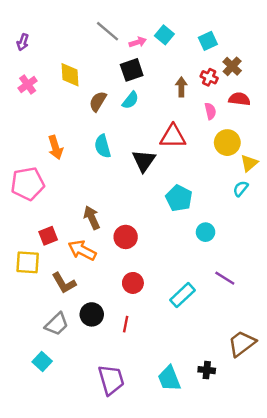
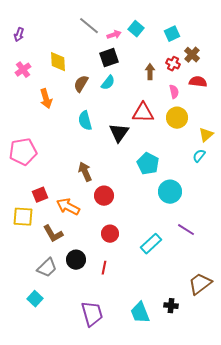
yellow circle: (227, 143) -> (177, 118), moved
orange arrow: (55, 147) -> (46, 99), moved
brown arrow: (92, 218) -> (85, 172), moved
cyan circle: (206, 232) -> (170, 192), size x1.5

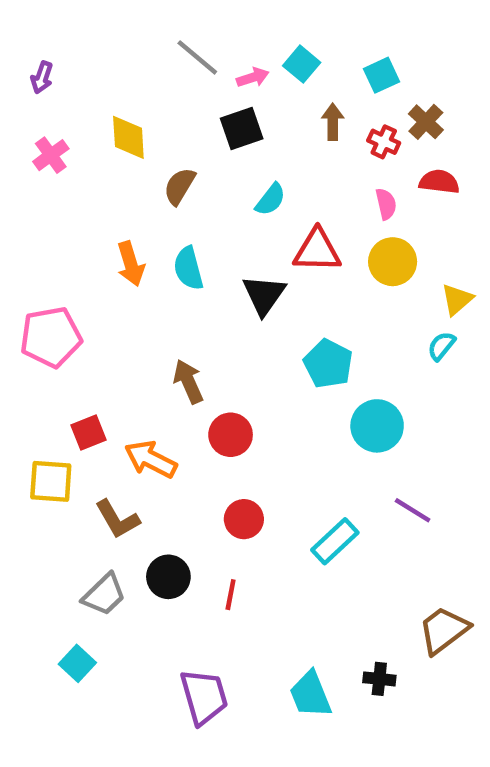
brown arrow: (150, 72) -> (333, 122), moved
cyan semicircle: (108, 83) -> (271, 199), moved
orange arrow: (46, 99) -> (131, 264), moved

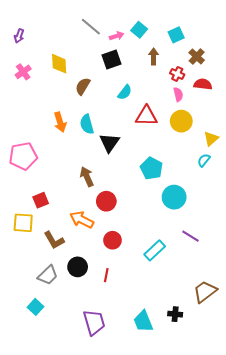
red cross: (384, 142) -> (177, 74), moved
black triangle: (264, 295) -> (109, 143), moved
orange arrow: (151, 459) -> (82, 220), moved

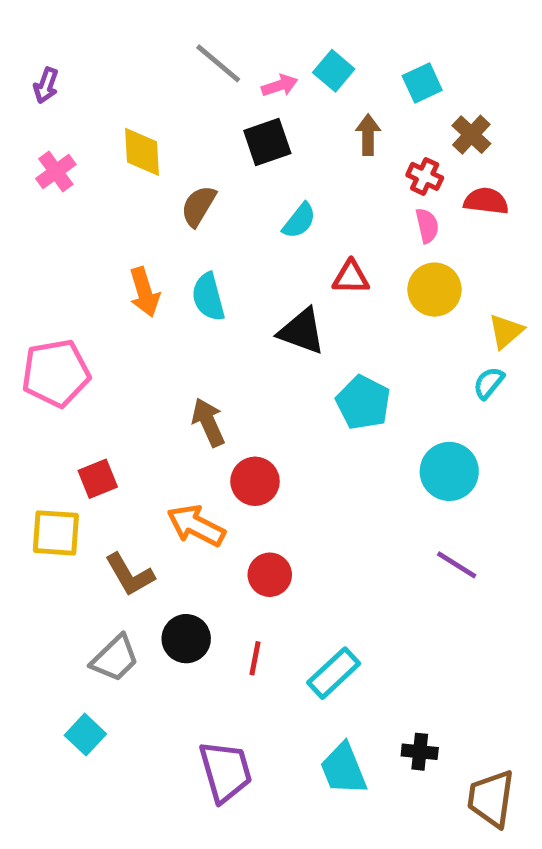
red triangle: (146, 116) -> (351, 277), size x0.7
black triangle: (109, 143) -> (302, 331), moved, turned -45
cyan circle: (174, 197) -> (449, 471), moved
cyan rectangle: (155, 250) -> (334, 673), moved
brown trapezoid: (205, 292) -> (491, 798), moved, turned -45

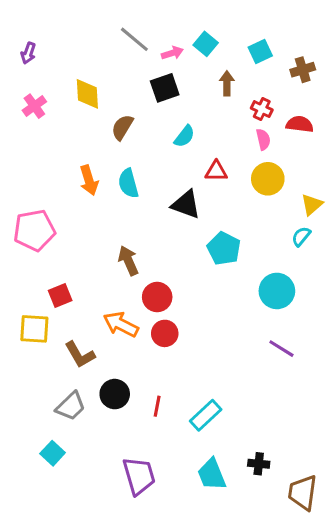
brown cross: (471, 135) -> (303, 70), moved, turned 30
red circle: (270, 575) -> (165, 333), moved

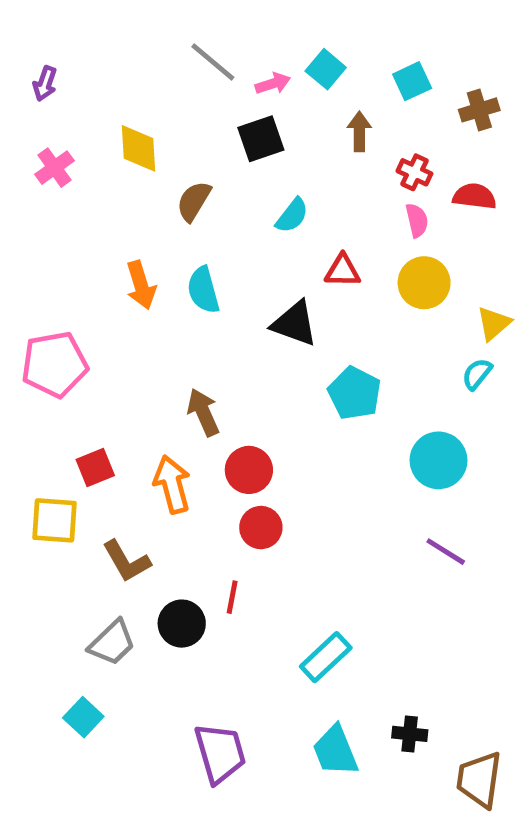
orange arrow: (121, 324) -> (172, 484), moved, turned 48
red line: (157, 406) -> (232, 597), moved

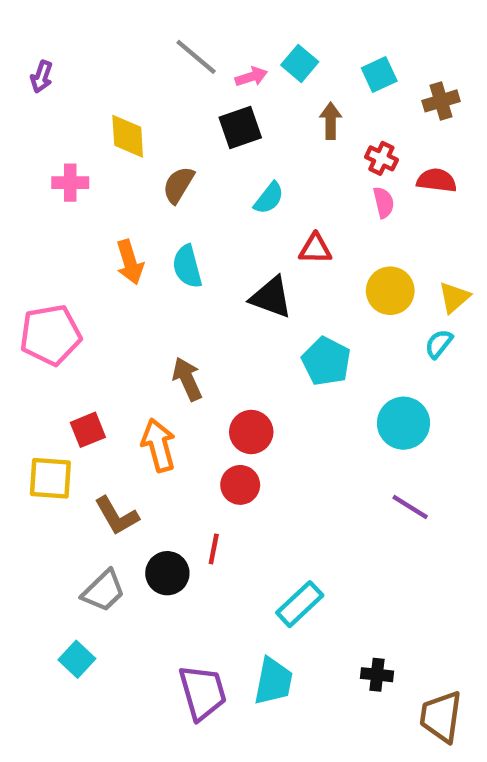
pink cross: (55, 168) -> (70, 183), moved, turned 36
yellow circle: (424, 283) -> (390, 291), moved
red circle: (249, 470) -> (251, 432), moved
cyan trapezoid: (335, 751) -> (273, 681), moved, turned -147

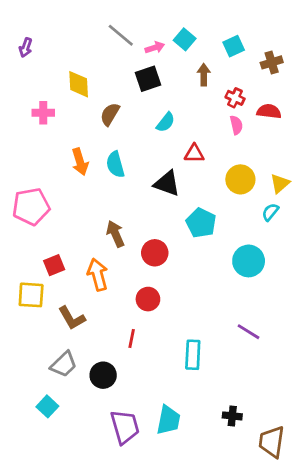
red circle: (251, 432) -> (155, 253), moved
purple line: (410, 507) -> (249, 332), moved
black circle: (167, 573) -> (103, 375), moved
cyan rectangle: (300, 604) -> (193, 355), moved, turned -44

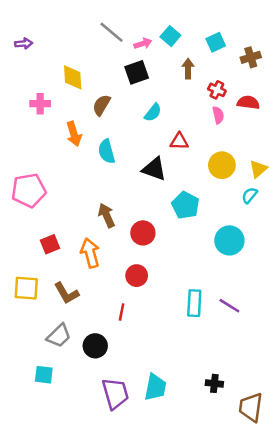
purple arrow: (26, 48) -> (24, 44), turned -114
orange arrow: (80, 162) -> (74, 134), moved
yellow square: (31, 295) -> (26, 288), moved
cyan rectangle: (193, 355) -> (194, 303), moved
cyan square: (47, 406) -> (44, 375), turned -36

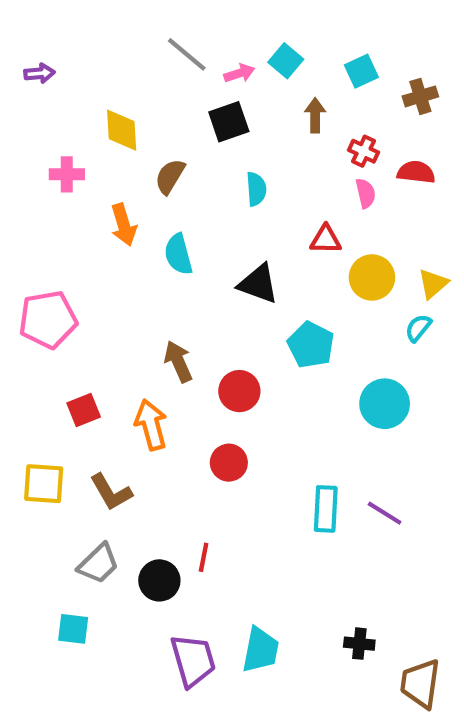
cyan semicircle: (153, 113) -> (256, 189), turned -42
red triangle: (179, 141) -> (326, 240), moved
red line: (122, 312) -> (204, 557), moved

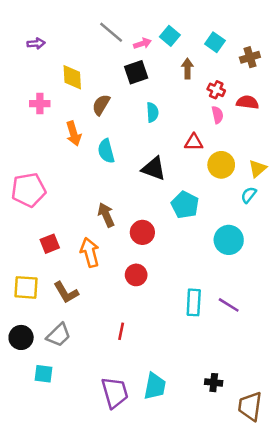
cyan square: (361, 71) -> (215, 42), turned -30
purple arrow: (39, 73) -> (36, 43), moved
black circle: (159, 580) -> (21, 337), moved

